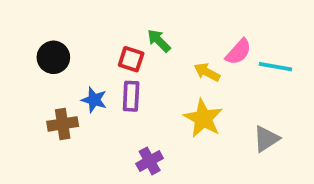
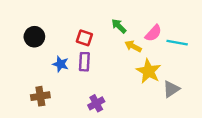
green arrow: (159, 41) -> (119, 26), moved
yellow star: (203, 118) -> (149, 71), moved
brown cross: (63, 124) -> (40, 96), moved

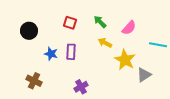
red square: (84, 38) -> (70, 23), moved
cyan line: (177, 43) -> (158, 45), moved
yellow arrow: (133, 46) -> (105, 43), moved
brown cross: (40, 96) -> (34, 81), turned 35

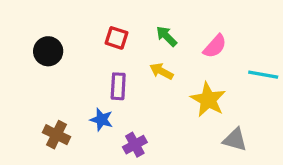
yellow arrow: (105, 43) -> (162, 71), moved
blue star: (51, 54) -> (101, 120), moved
gray triangle: (144, 75) -> (235, 140), moved, turned 49

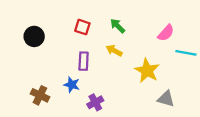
pink semicircle: (215, 46) -> (166, 33), moved

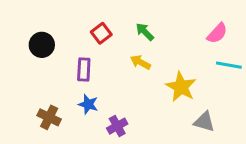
red square: (82, 27) -> (101, 33), turned 35
pink semicircle: (166, 33) -> (217, 33), moved
purple rectangle: (84, 61) -> (84, 69), moved

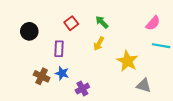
yellow arrow: (140, 62) -> (99, 44), turned -88
brown cross: (49, 117) -> (42, 76), moved

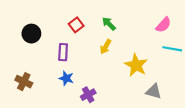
brown cross: (42, 76) -> (24, 82), moved

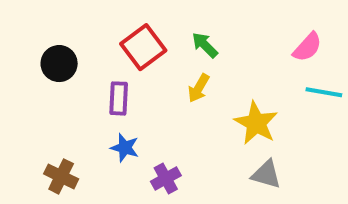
red square: (76, 25) -> (143, 47), size x1.5
brown cross: (24, 82) -> (61, 176), moved
gray triangle: (154, 91) -> (266, 174), moved

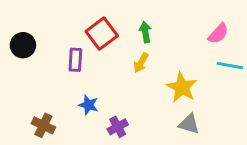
green arrow: (205, 45) -> (145, 32), turned 36
black circle: (59, 64) -> (23, 45), moved
purple rectangle: (119, 98) -> (75, 60), moved

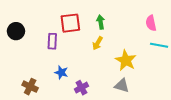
red square: (102, 34) -> (70, 23), turned 30
pink semicircle: (218, 34) -> (151, 23), turned 126
gray triangle: (189, 124) -> (122, 86), moved

